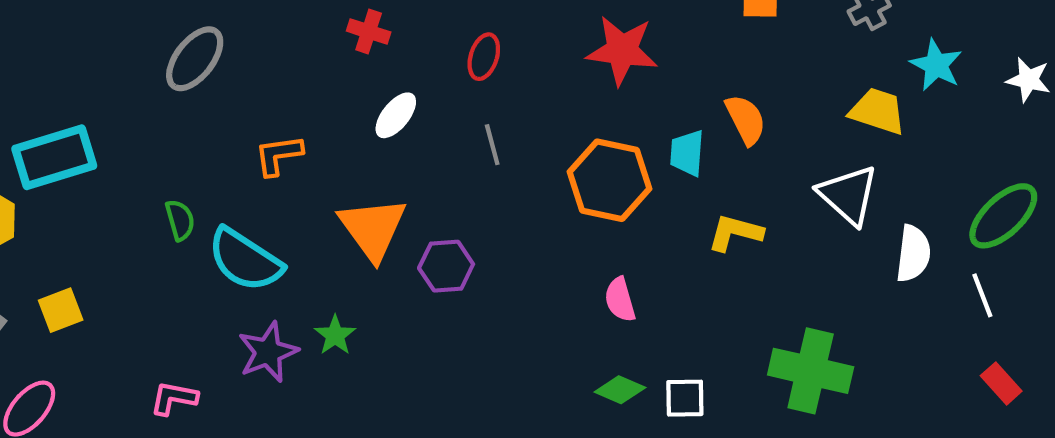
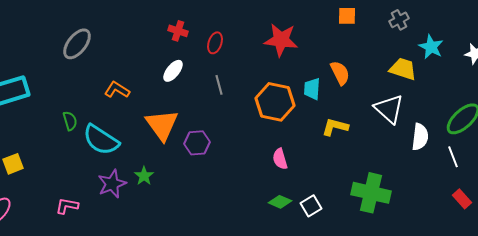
red cross: (369, 32) -> (178, 31), moved
orange L-shape: (278, 155) -> (117, 90), turned 40
white square: (685, 398) -> (311, 206), turned -30

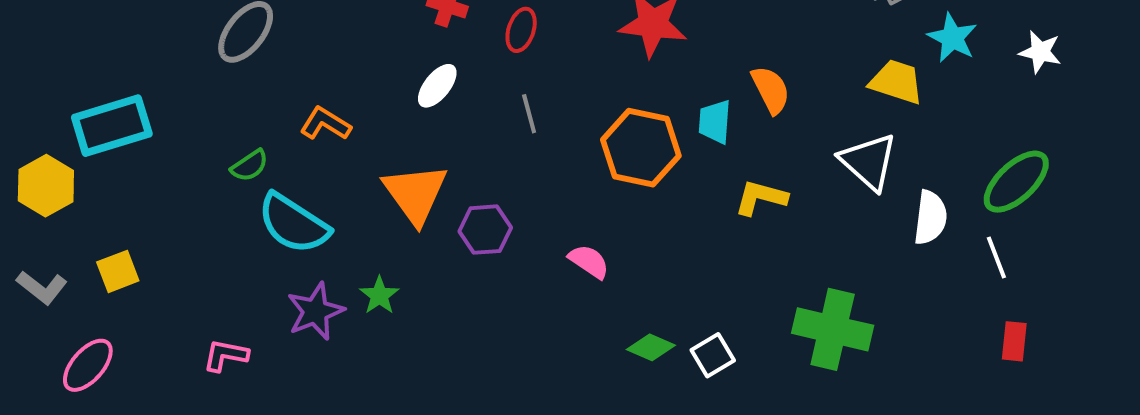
green semicircle: (70, 121) -> (250, 166), moved, turned 72
pink semicircle: (280, 159) -> (589, 261), moved, turned 140
red rectangle: (462, 199) -> (1014, 341), turned 48

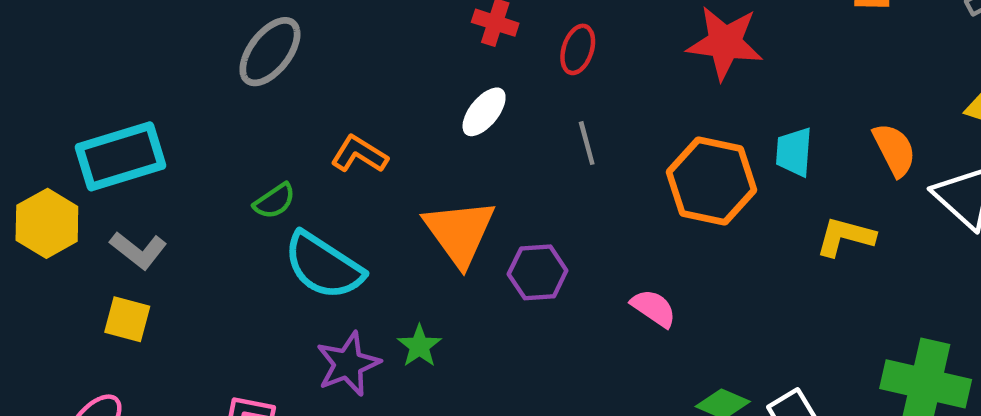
orange semicircle: (771, 90) -> (894, 150), moved
yellow square: (118, 271) -> (127, 319), turned 36
gray L-shape: (42, 287) -> (138, 250), moved

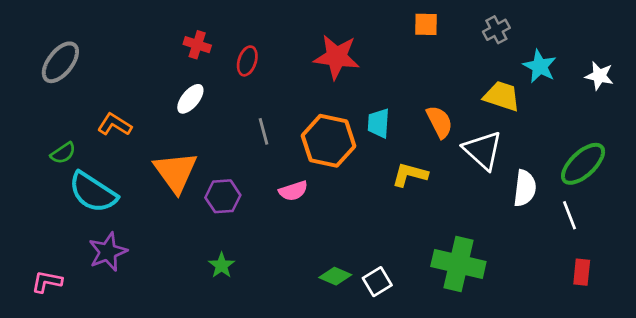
gray line: (587, 143) -> (264, 131), moved
pink semicircle: (654, 308) -> (293, 191), moved, turned 128
green star: (419, 346) -> (222, 265), moved

